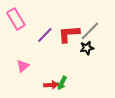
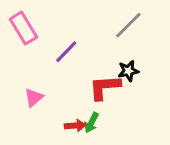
gray line: (90, 31) -> (128, 25), moved
red L-shape: (69, 34) -> (105, 87), moved

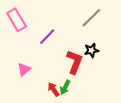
red L-shape: (105, 87) -> (75, 62), turned 115
red arrow: (75, 126) -> (53, 89), turned -120

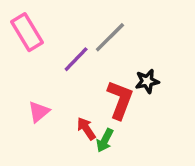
gray line: (91, 18) -> (110, 37), moved
red arrow: (53, 89) -> (86, 129), moved

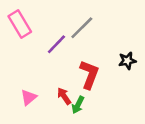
black star: (147, 81) -> (127, 61), moved
pink triangle: (39, 112) -> (29, 97), moved

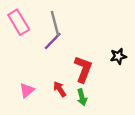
gray line: (82, 28) -> (55, 23), moved, turned -60
green arrow: (78, 105) -> (82, 97), moved, turned -42

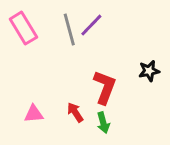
purple line: (53, 41) -> (91, 25), moved
pink triangle: (27, 90) -> (34, 114), turned 35

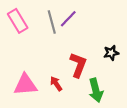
pink triangle: (34, 114) -> (25, 85), size x1.6
green arrow: (103, 123) -> (96, 90), moved, size x1.5

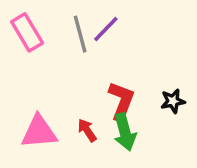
black star: (111, 53) -> (173, 101), moved
green arrow: (96, 90) -> (125, 132), moved

